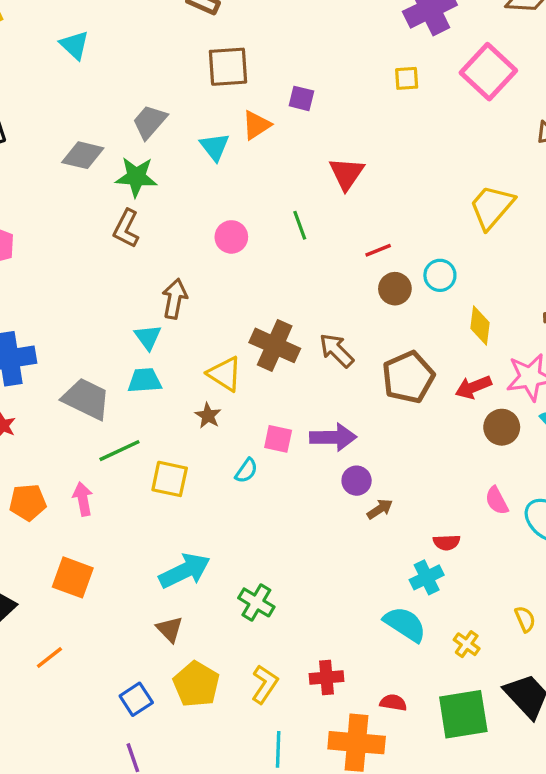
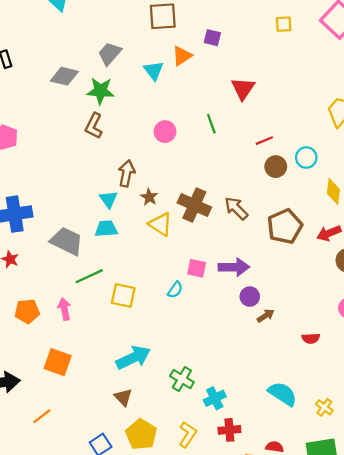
brown star: (208, 416) -> (149, 197), moved
cyan cross: (427, 577) -> (215, 398), moved

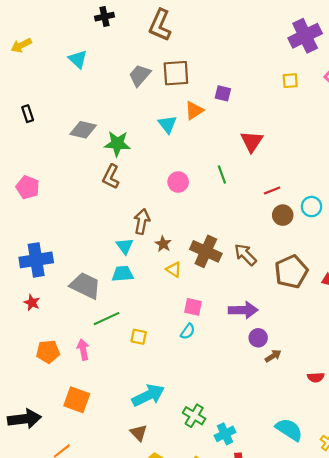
gray trapezoid: (110, 54) -> (140, 75), moved
yellow triangle: (160, 224) -> (174, 270), size x0.7
pink square: (197, 268) -> (193, 307), moved
yellow square: (123, 295) -> (139, 337), size x0.7

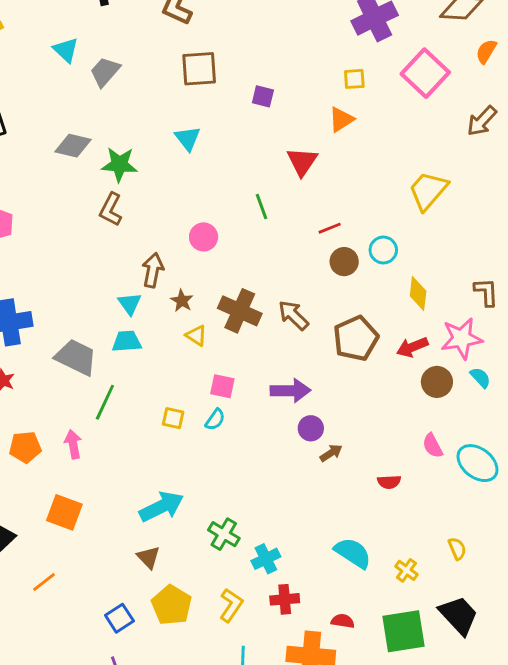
gray trapezoid: (140, 75) -> (105, 72), moved
orange triangle: (194, 110) -> (341, 120), moved
pink circle: (178, 182) -> (204, 237), moved
green line: (107, 319) -> (105, 402), turned -40
yellow square: (139, 337) -> (173, 418), moved

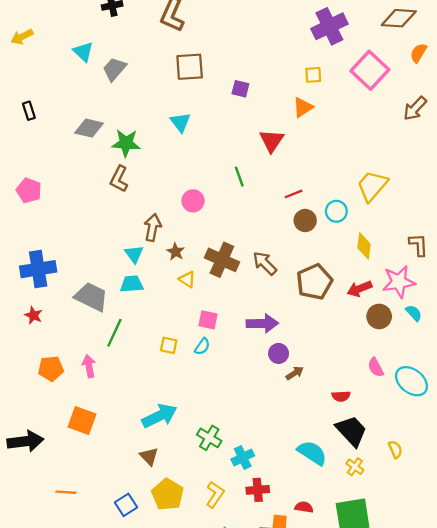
yellow trapezoid: (428, 191) -> (372, 186), moved
orange line: (44, 582) -> (66, 492), moved, turned 42
black trapezoid: (459, 615) -> (351, 431), moved

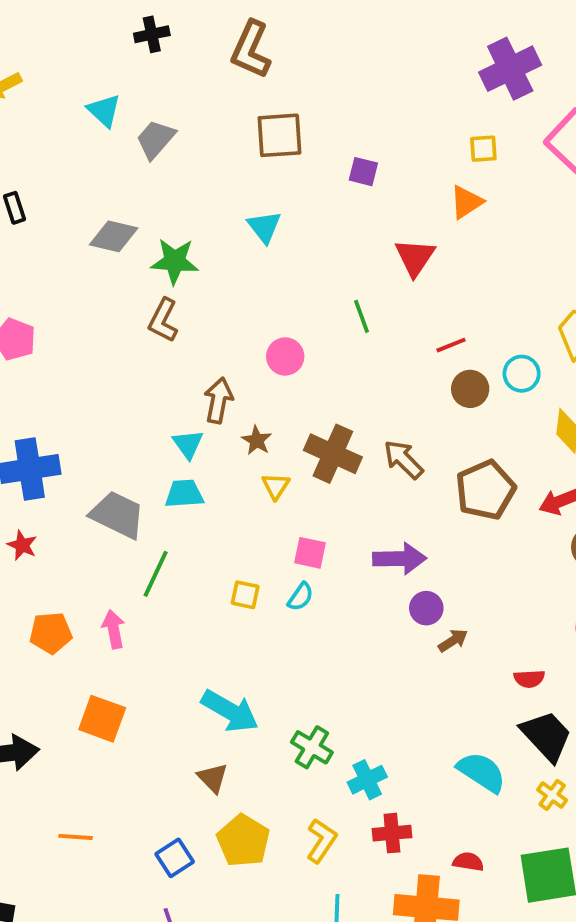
yellow triangle: (187, 279) -> (276, 486), turned 30
cyan arrow: (159, 416) -> (230, 711), turned 56

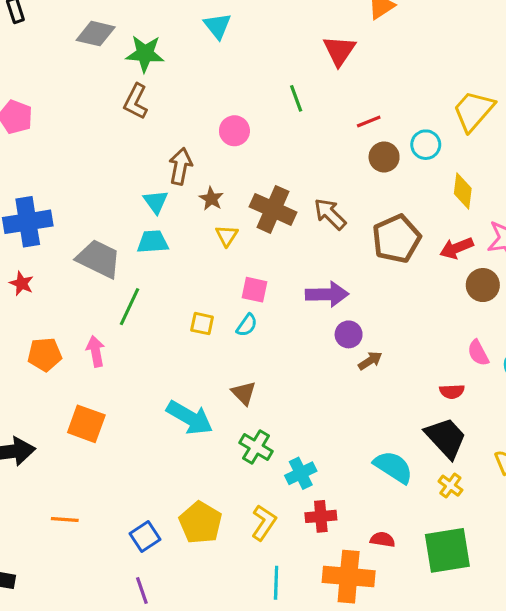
red semicircle: (529, 679) -> (452, 391), moved
brown triangle: (213, 778) -> (244, 393), moved

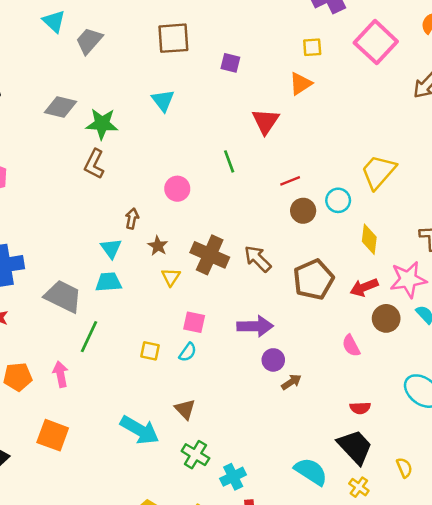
brown arrow: (180, 166) -> (132, 219), size x0.7
pink semicircle: (478, 353) -> (351, 346), moved

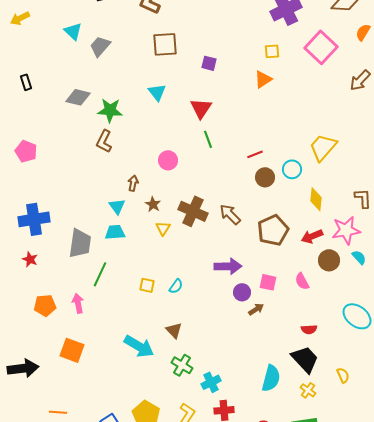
red triangle: (265, 121) -> (201, 108), moved
gray trapezoid: (63, 296) -> (80, 243), turned 72
pink square: (194, 322) -> (268, 282), moved
cyan semicircle: (311, 472) -> (271, 378), turned 72

